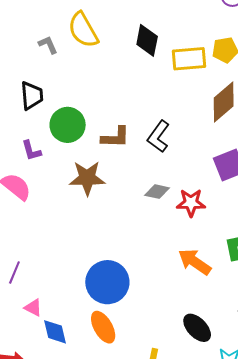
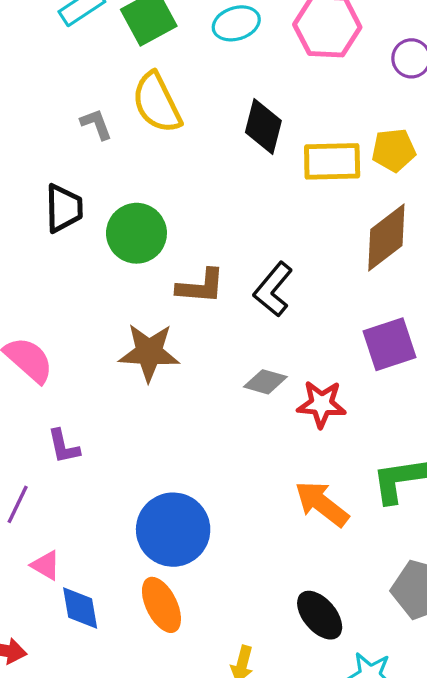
green circle: (68, 125) -> (136, 233), moved
purple L-shape: (31, 151) -> (64, 446), moved

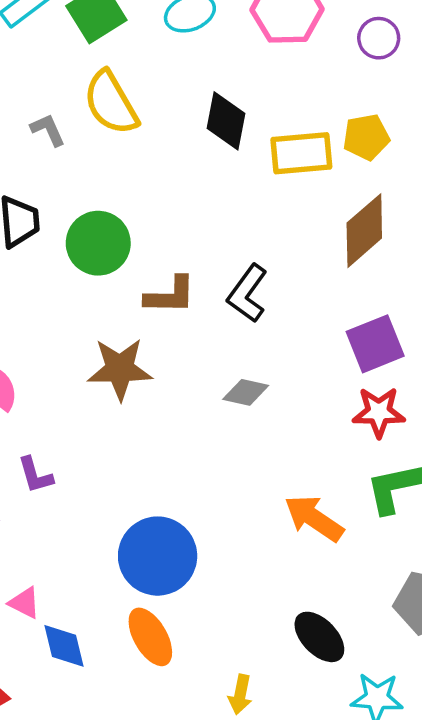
red star: (321, 404) -> (379, 412), moved

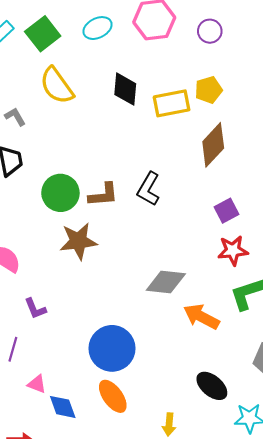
gray L-shape: (48, 130) -> (15, 117), moved
green circle: (98, 243) -> (60, 193), moved
purple square: (375, 344) -> (227, 211), size x0.7
gray diamond: (246, 392) -> (166, 282), moved, size x1.5

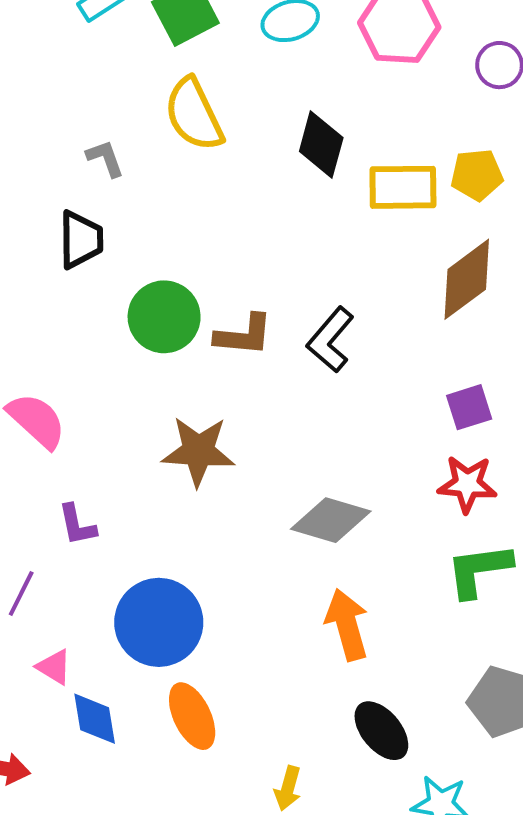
brown star: (78, 241) -> (198, 451), moved
orange arrow: (201, 317) -> (347, 625), moved, turned 36
blue circle: (112, 348) -> (159, 622), moved

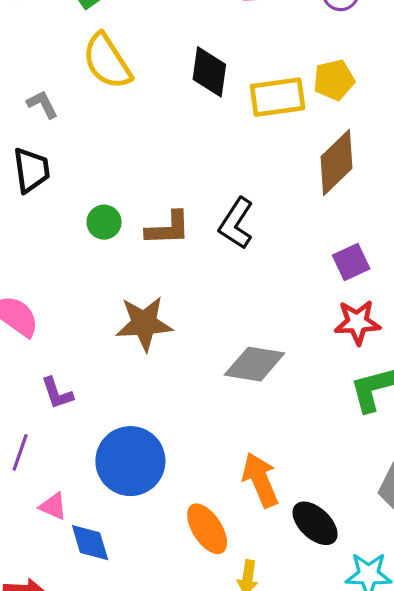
green circle: (164, 317) -> (104, 222), size x0.6
orange arrow: (347, 625) -> (260, 480), moved
orange ellipse: (192, 716) -> (207, 529), moved

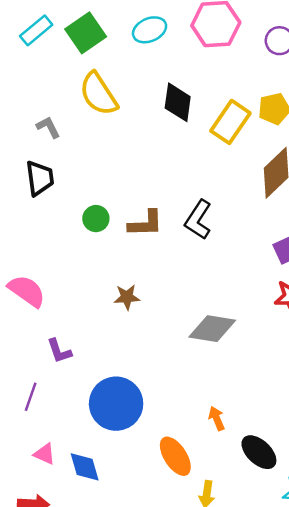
yellow rectangle: (278, 97) -> (230, 122), turned -48
brown star: (144, 323) -> (127, 297), size x0.6
orange arrow: (260, 480) -> (217, 418), size x0.6
pink triangle: (53, 506) -> (45, 454), moved

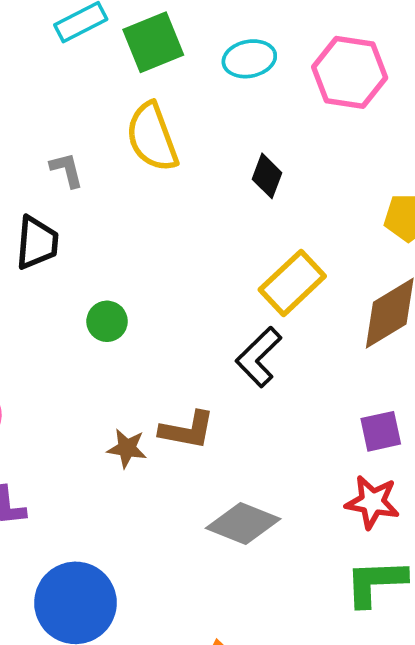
black diamond: (178, 102) -> (267, 176), size x0.7
yellow rectangle: (230, 122) -> (292, 283), moved
brown L-shape: (145, 224) -> (187, 430), moved

